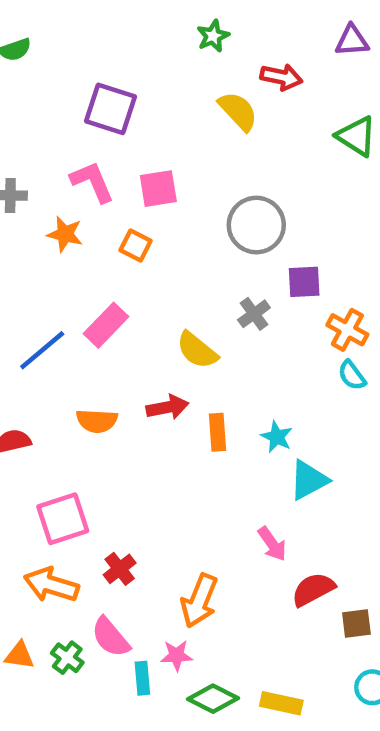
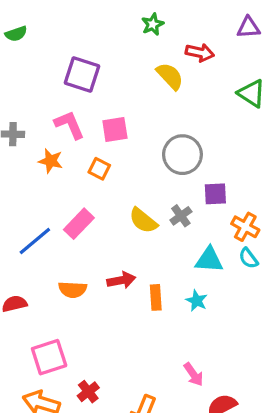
yellow semicircle: (197, 350) -> (143, 221), moved
cyan triangle: (309, 480) -> (209, 260), moved, turned 32

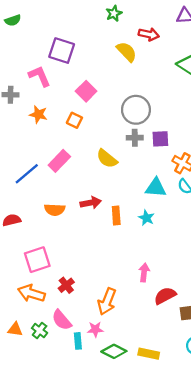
pink L-shape: (69, 125) -> (40, 76), moved
pink square: (115, 129) -> (86, 91), turned -36
gray cross: (181, 216) -> (135, 138), moved, turned 35
pink arrow: (193, 374) -> (144, 272), turned -138

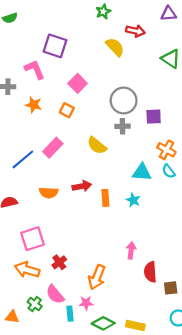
purple square: (160, 139) -> (154, 117), moved
red semicircle: (165, 296) -> (150, 272), turned -66
orange triangle: (15, 329) -> (12, 317), moved

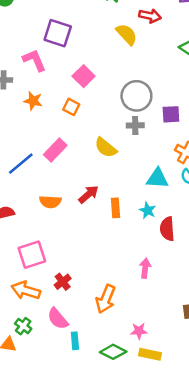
red arrow: (82, 186) -> (88, 194), turned -30
red semicircle: (150, 272) -> (167, 229), moved
pink star: (86, 303) -> (139, 331), moved
green cross: (35, 304) -> (23, 326), moved

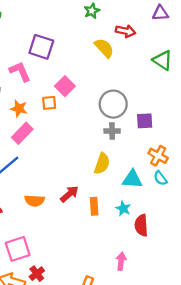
orange square: (71, 107) -> (49, 103), moved, turned -32
yellow semicircle: (106, 148) -> (102, 164), moved, turned -110
pink rectangle: (55, 150) -> (22, 133), moved
red cross: (63, 282) -> (37, 274), moved

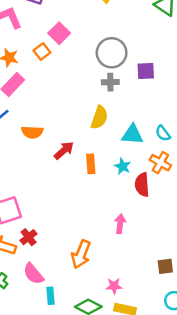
orange square: (49, 103) -> (42, 52), turned -32
orange cross: (158, 156) -> (160, 163), moved
orange semicircle: (35, 201) -> (32, 132), moved

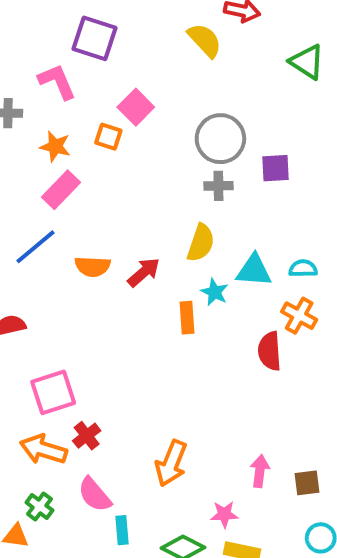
orange square: (42, 52) -> (108, 137), turned -35
cyan semicircle: (163, 133) -> (303, 268), turned 126
red arrow: (64, 150) -> (144, 272), moved
cyan star: (123, 166) -> (215, 292), moved
pink arrow: (120, 224) -> (260, 471), moved

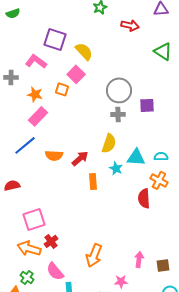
yellow semicircle: (205, 40) -> (84, 51), moved
pink L-shape: (57, 82) -> (36, 61), turned -30
orange rectangle: (187, 318) -> (93, 181), moved

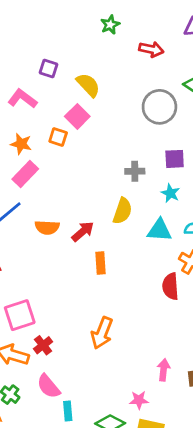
purple square: (55, 39) -> (48, 69), size x0.6
gray circle: (119, 90) -> (159, 107), moved
cyan star: (116, 168) -> (170, 193), moved
orange arrow: (94, 255) -> (102, 333), moved

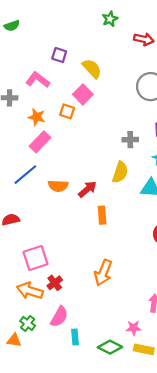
pink semicircle: (48, 386) -> (59, 317), turned -110

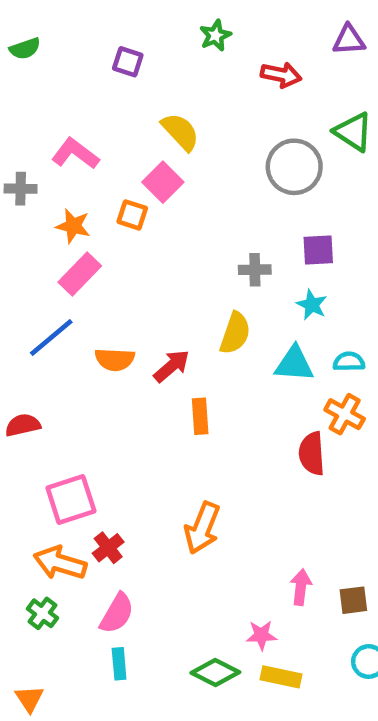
purple square: (59, 55) -> (128, 62), moved
green cross: (28, 323) -> (42, 613), moved
cyan rectangle: (75, 337) -> (119, 664), moved
orange triangle: (14, 340) -> (29, 699), moved, turned 49

